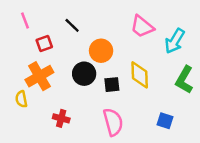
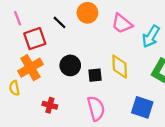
red square: (44, 43) -> (35, 39), size x1.5
orange circle: (101, 51) -> (87, 13), moved
blue square: (165, 121) -> (142, 107), size x1.5

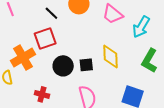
red square: (35, 39) -> (45, 39), moved
black circle: (70, 65) -> (63, 66), moved

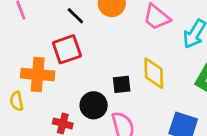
orange cross: (23, 58) -> (38, 75), turned 35
black circle: (63, 66) -> (94, 105), moved

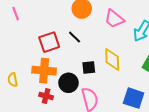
black line: (75, 16) -> (75, 37), moved
orange cross: (38, 75) -> (44, 71), moved

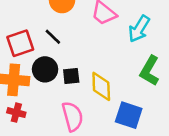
yellow diamond: (112, 59) -> (101, 86), moved
black circle: (68, 83) -> (45, 69), moved

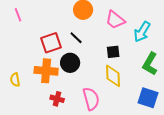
black square: (71, 76) -> (113, 52), moved
red cross: (16, 113) -> (57, 99), moved
blue square: (129, 115) -> (148, 98), moved

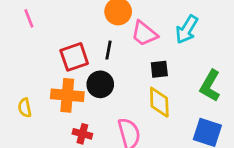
pink trapezoid: (115, 20) -> (144, 34), moved
cyan arrow: (142, 32) -> (187, 29), moved
black line: (76, 38) -> (108, 50), turned 56

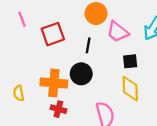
red square: (74, 57) -> (53, 34), moved
red cross: (82, 134) -> (58, 109), moved

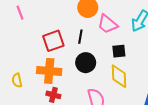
red square: (53, 34) -> (53, 41), moved
black circle: (81, 74) -> (86, 63), moved

